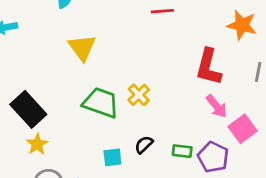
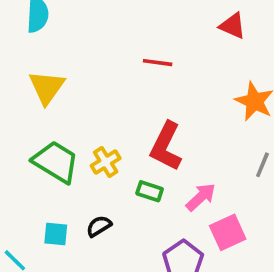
red L-shape: (209, 67) -> (166, 146), moved
pink arrow: (217, 106) -> (201, 197), turned -105
green rectangle: (182, 151) -> (150, 191), moved

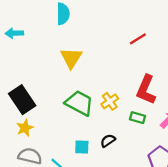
red line: (158, 63) -> (138, 39), turned -36

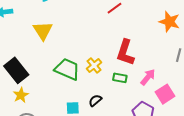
yellow triangle: (71, 58) -> (43, 31), moved

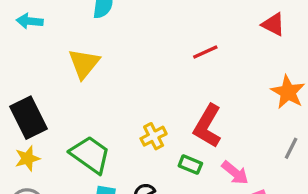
green trapezoid: (67, 69) -> (90, 155), moved
pink arrow: (148, 77) -> (235, 173), turned 78

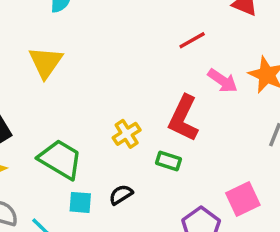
red line: (205, 52) -> (192, 40), moved
pink arrow: (235, 173) -> (223, 81), moved

